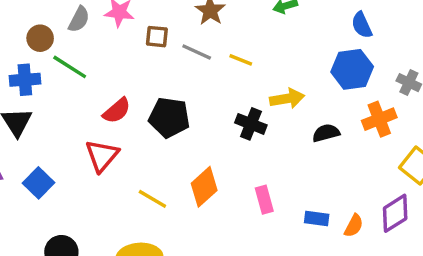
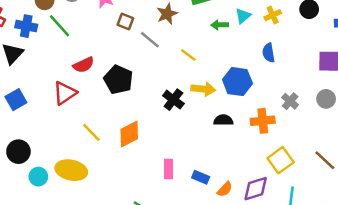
yellow line: (241, 60) -> (188, 55), moved
blue hexagon: (352, 69) -> (237, 82), moved
pink rectangle: (264, 200) -> (169, 169), moved

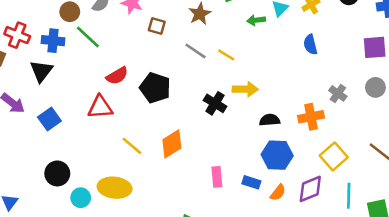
gray line: (150, 40) -> (196, 51), moved
blue hexagon: (237, 82) -> (277, 155), moved
red triangle: (65, 93) -> (100, 107), turned 35

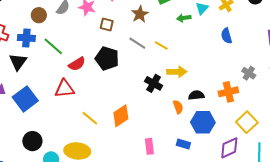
green line: (88, 37) -> (53, 46), moved
black pentagon: (155, 88) -> (107, 59), moved
blue square: (49, 119) -> (25, 99), size x1.4
pink rectangle: (217, 177) -> (149, 146), moved
orange semicircle: (278, 193) -> (178, 107), moved, turned -56

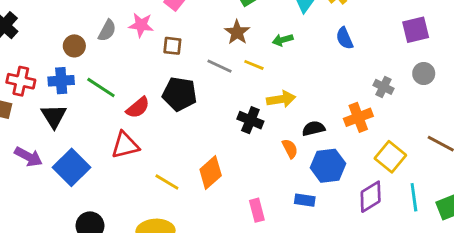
brown star: (140, 14) -> (237, 32), moved
green arrow: (184, 18) -> (283, 40), moved

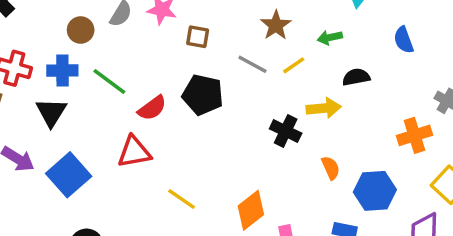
yellow line: (254, 65) -> (294, 65), turned -60
black semicircle: (313, 128) -> (356, 77), moved
orange diamond: (211, 172) -> (251, 210), moved

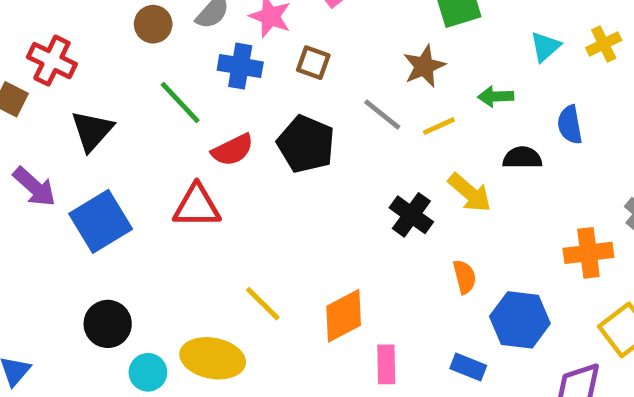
blue semicircle: (404, 40) -> (570, 125), moved
blue cross: (62, 71) -> (240, 66), moved
yellow arrow: (324, 108) -> (470, 193), turned 36
yellow line: (182, 199) -> (263, 304), moved

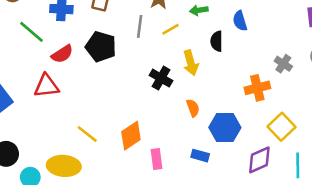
gray line: (382, 114) -> (140, 26), turned 65
black semicircle: (522, 158) -> (217, 41), turned -84
yellow arrow: (470, 193) -> (191, 63), turned 40

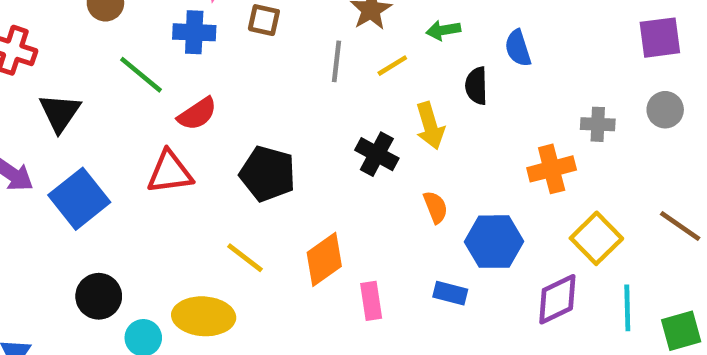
black pentagon: (101, 47) -> (268, 174), moved
gray cross: (283, 64) -> (598, 124), turned -30

